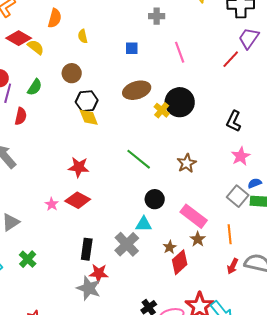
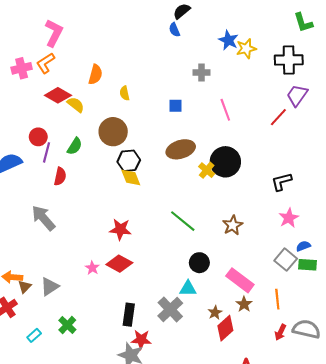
brown circle: (72, 73) -> (113, 132), size x1.4
black L-shape: (234, 121) -> (281, 182), turned 50

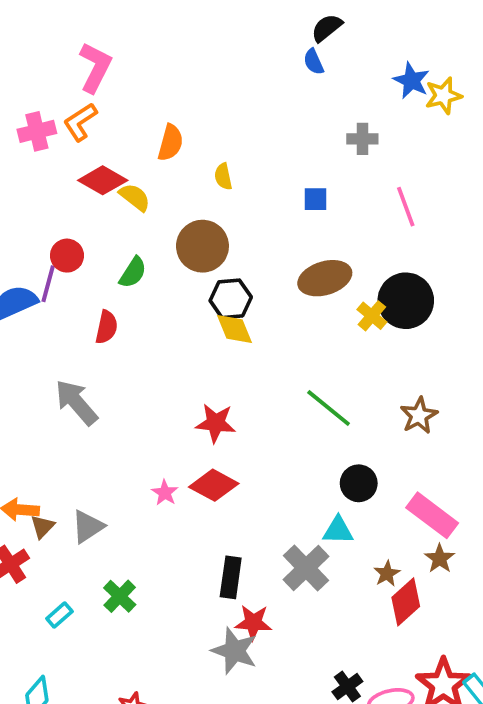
purple line: (47, 152) -> (48, 284), moved

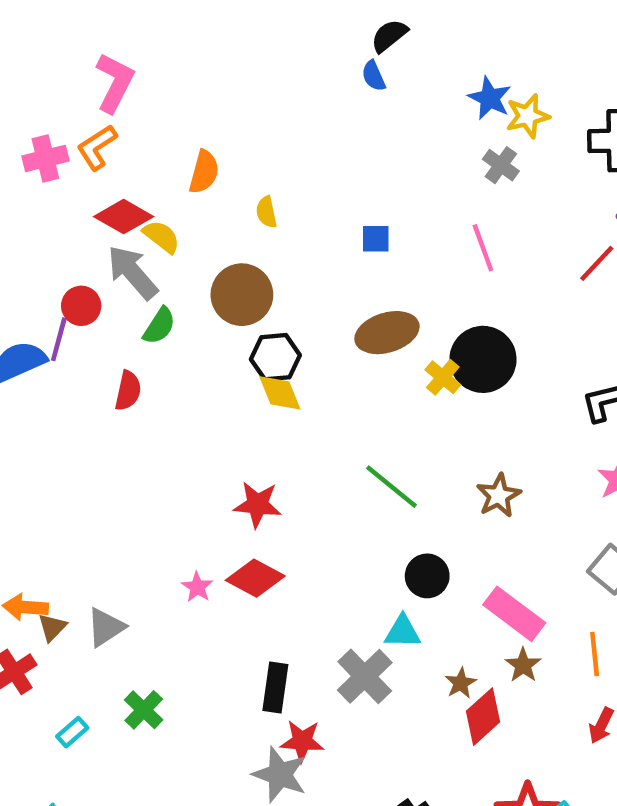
gray cross: (362, 139) -> (501, 165), moved, turned 36
gray arrow: (76, 402) -> (133, 272), moved

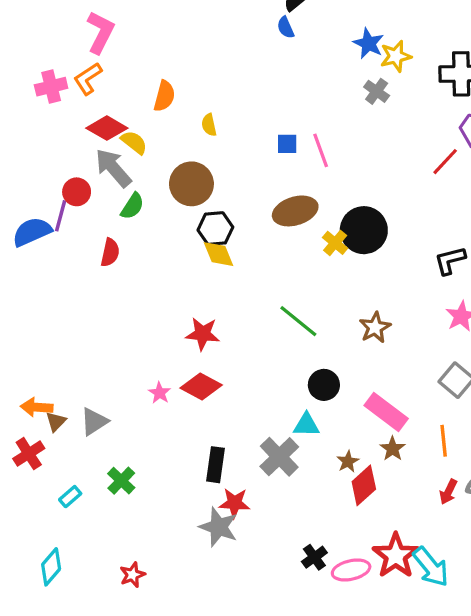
pink line: (483, 248) -> (321, 150), moved

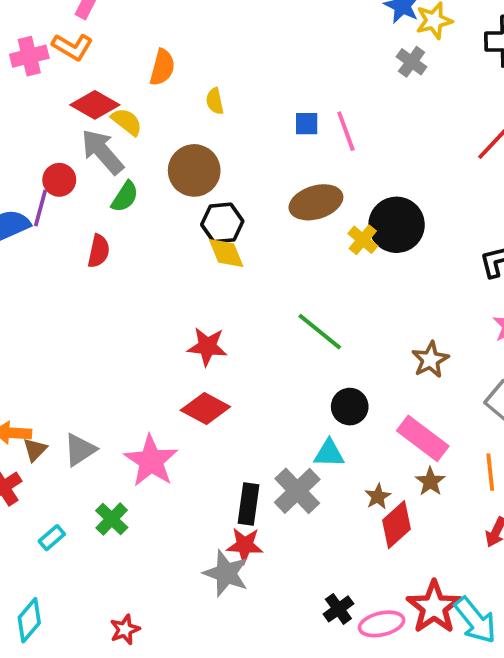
orange L-shape: (88, 79) -> (72, 47), turned -116
brown star: (375, 327) -> (430, 360), moved
pink star: (160, 393) -> (151, 461), moved, size x2.0
black rectangle: (215, 465) -> (249, 504), moved

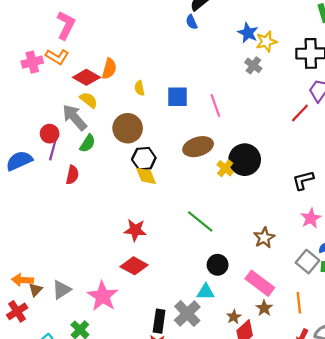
red diamond: (95, 105) -> (86, 77), moved
blue square: (307, 124) -> (177, 97), moved, size x1.5
purple line: (41, 208) -> (53, 150), moved

